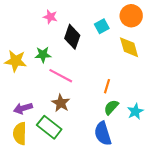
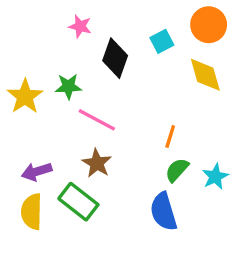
yellow star: (16, 61) -> (25, 96), turned 30

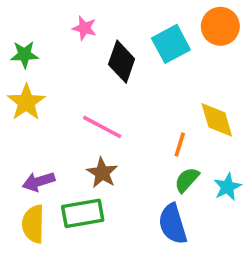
cyan square: (162, 41) -> (171, 44), size x1.5
yellow diamond: (205, 75) -> (217, 120), moved
green star: (68, 86) -> (24, 55), moved
green rectangle: (78, 202) -> (83, 213), turned -48

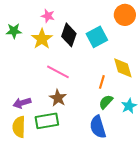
cyan square: (171, 44) -> (97, 37), moved
yellow star: (26, 102) -> (42, 39), moved

